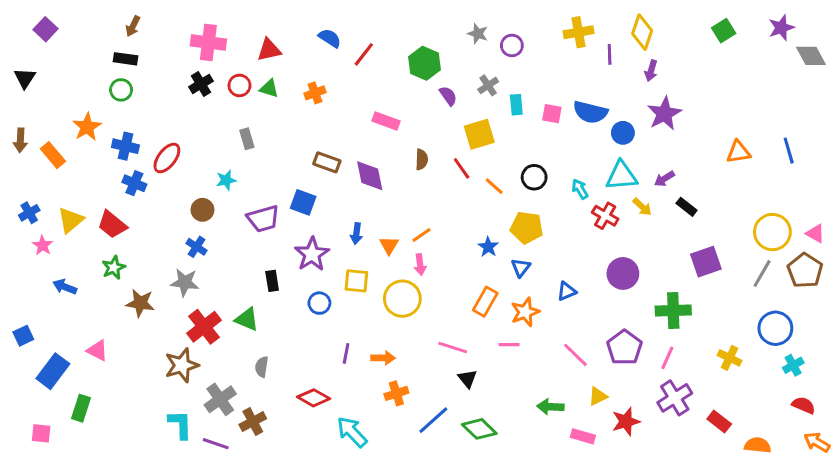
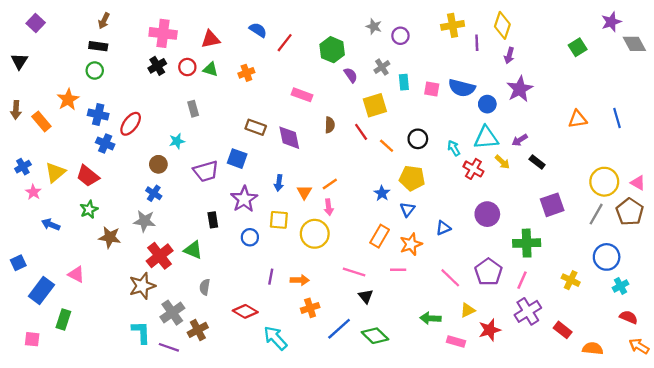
green square: (724, 31) -> (578, 47), moved

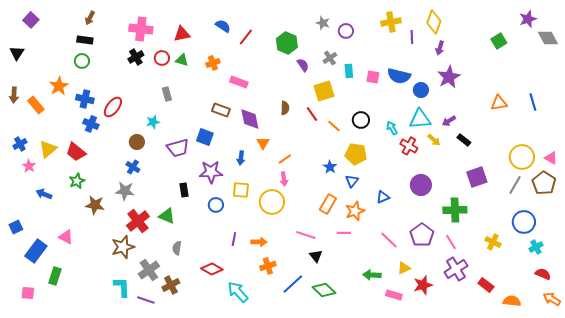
pink rectangle: (302, 95) -> (239, 82), moved
orange triangle: (304, 192) -> (263, 143), moved
purple star: (244, 199) -> (211, 172), turned 30
pink line: (522, 280) -> (451, 242), turned -56

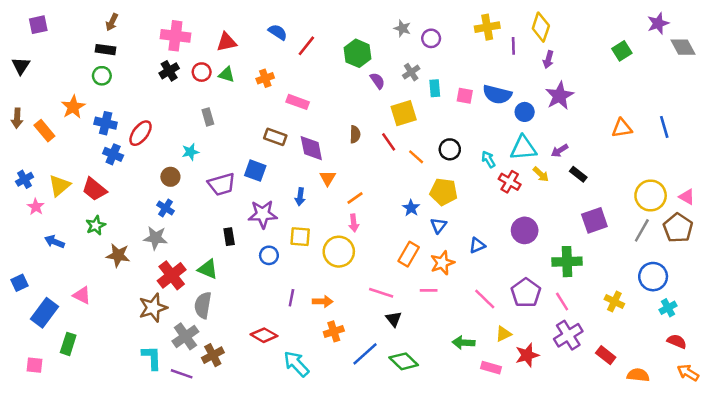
purple square: (31, 20) -> (38, 25), turned 35
gray semicircle: (177, 248) -> (203, 305), moved, size x1.5

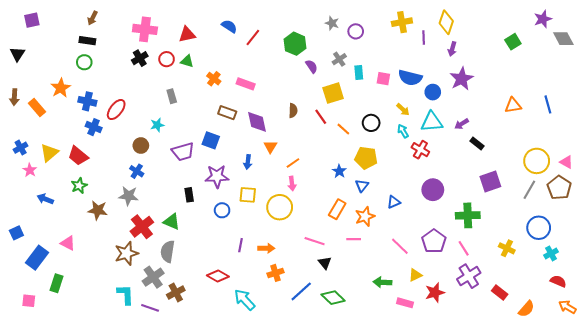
orange cross: (265, 78) -> (214, 79), moved, turned -32
yellow arrow: (541, 174) -> (403, 110), moved
orange semicircle: (638, 375) -> (526, 309), turned 126

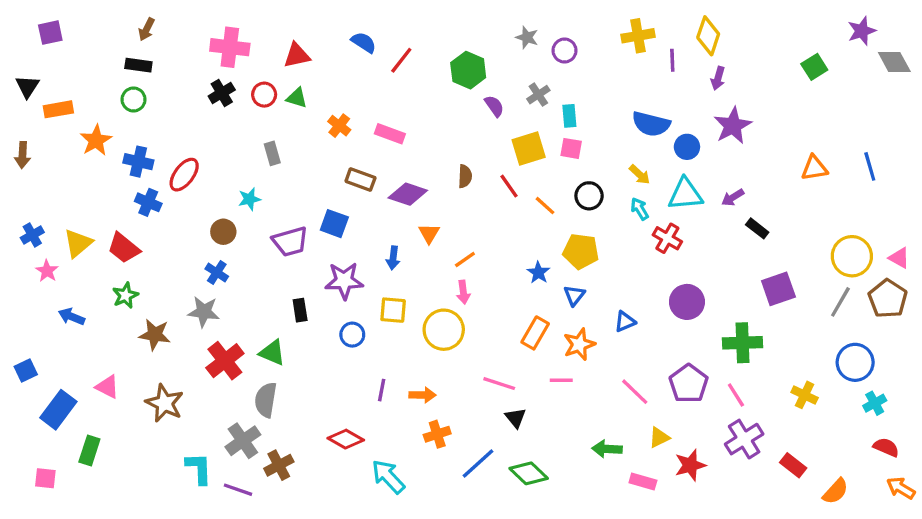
pink square: (383, 79) -> (571, 148), moved
orange rectangle: (37, 107) -> (58, 109), moved, turned -60
purple diamond: (257, 122) -> (408, 194), turned -60
brown star: (126, 253) -> (165, 403), moved, turned -30

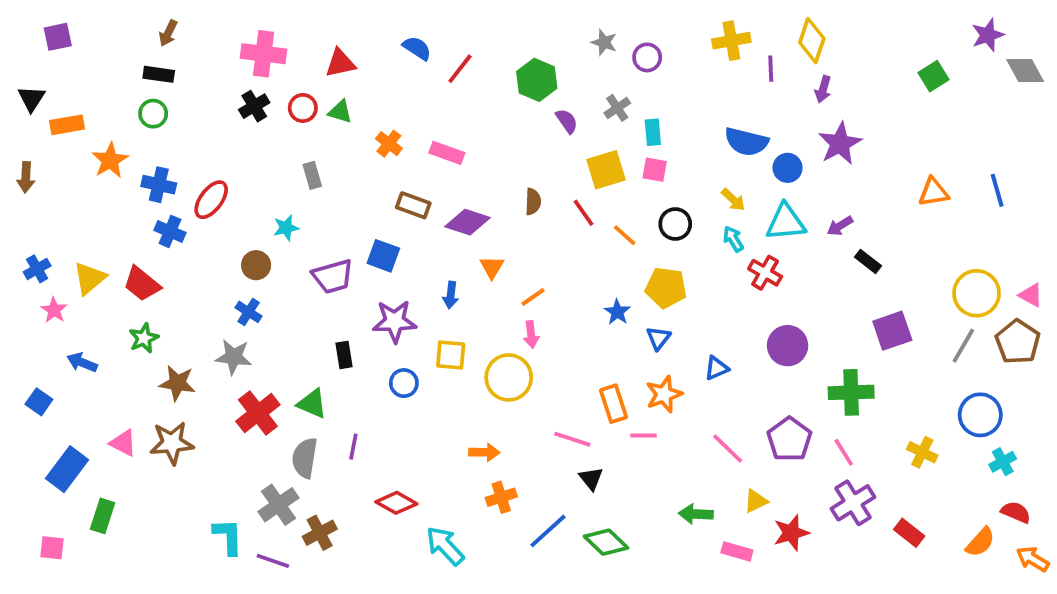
orange rectangle: (535, 333) -> (613, 404), moved, turned -48
blue square: (26, 371) -> (39, 402), moved, turned -30
purple line: (382, 390) -> (353, 447), moved
brown star: (165, 403) -> (172, 443), moved, turned -30
orange semicircle: (836, 491) -> (980, 542), moved

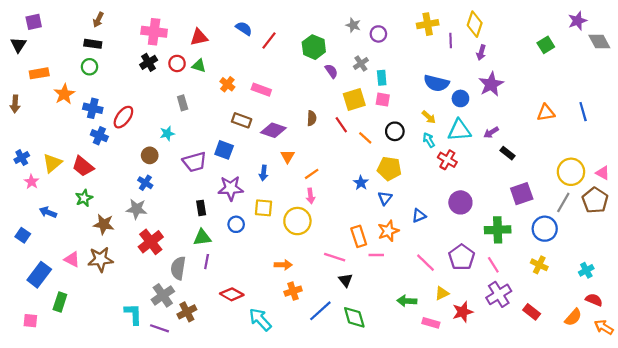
black triangle: (31, 99) -> (18, 45), moved
green triangle: (312, 404) -> (202, 237), moved, turned -30
blue circle: (980, 415) -> (545, 229), moved
green diamond: (606, 542) -> (354, 317), turned 30

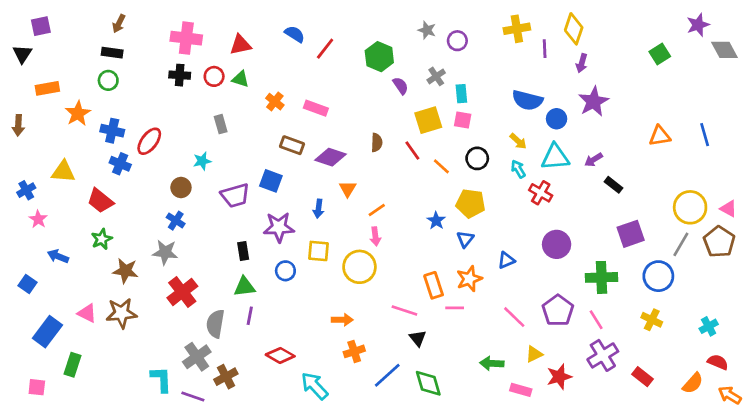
black cross: (149, 62) -> (180, 75), turned 35
yellow triangle: (52, 163) -> (63, 172), moved, turned 45

